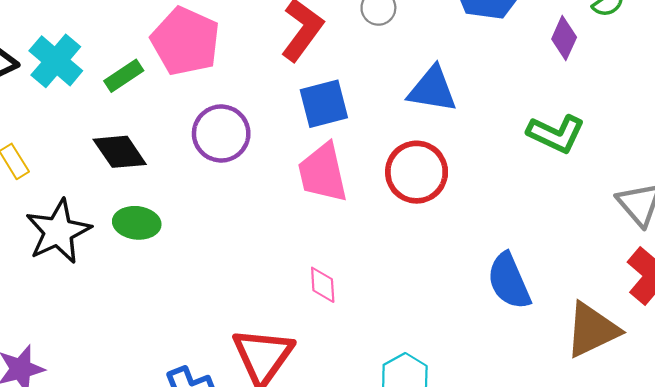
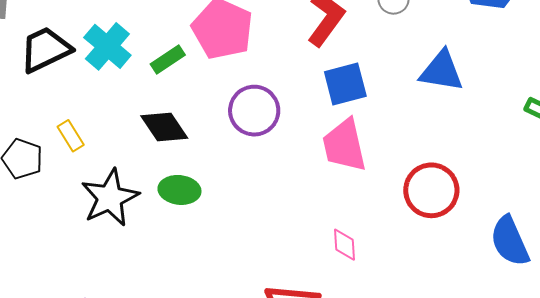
red circle: (417, 172) -> (431, 190), moved

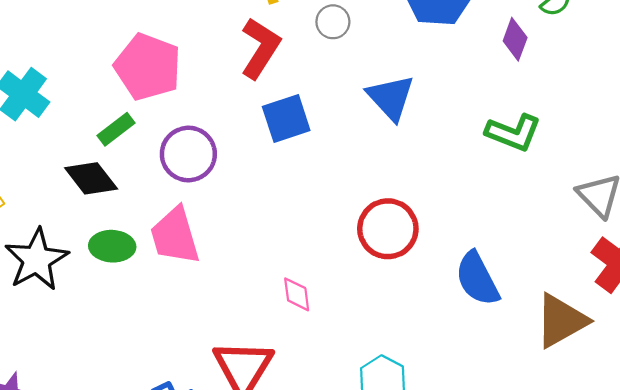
green rectangle: (168, 59) -> (116, 129), moved
blue triangle: (442, 71) -> (391, 98), turned 42
pink trapezoid: (344, 145) -> (175, 236), moved

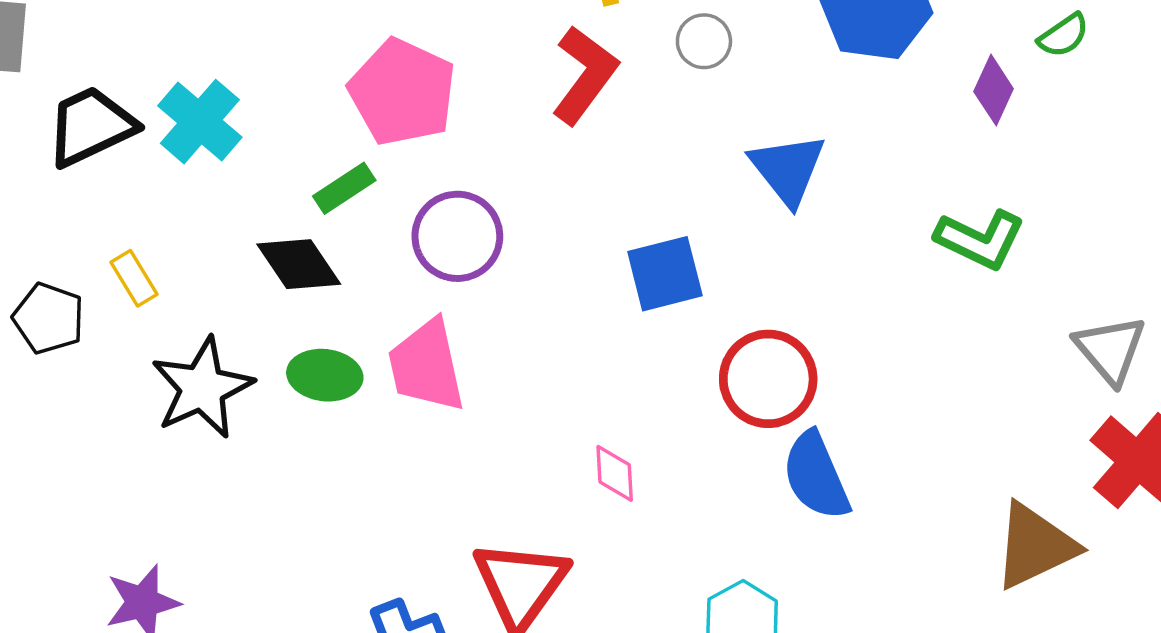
blue square: (286, 118) -> (665, 274), moved
blue semicircle: (477, 279) -> (816, 476), moved

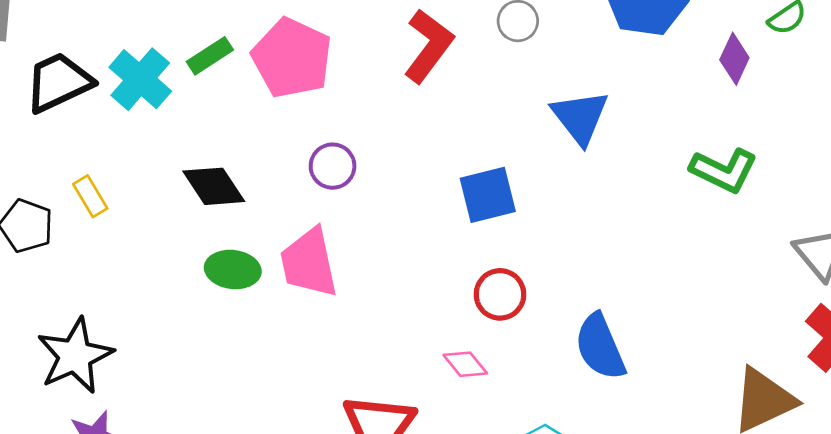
green rectangle: (344, 188) -> (210, 56), moved
purple circle: (457, 236) -> (333, 166), size x0.7
red circle: (768, 379) -> (500, 294), moved, size x0.7
black star: (202, 388) -> (75, 356), moved
pink diamond: (615, 473) -> (465, 364), moved, turned -36

